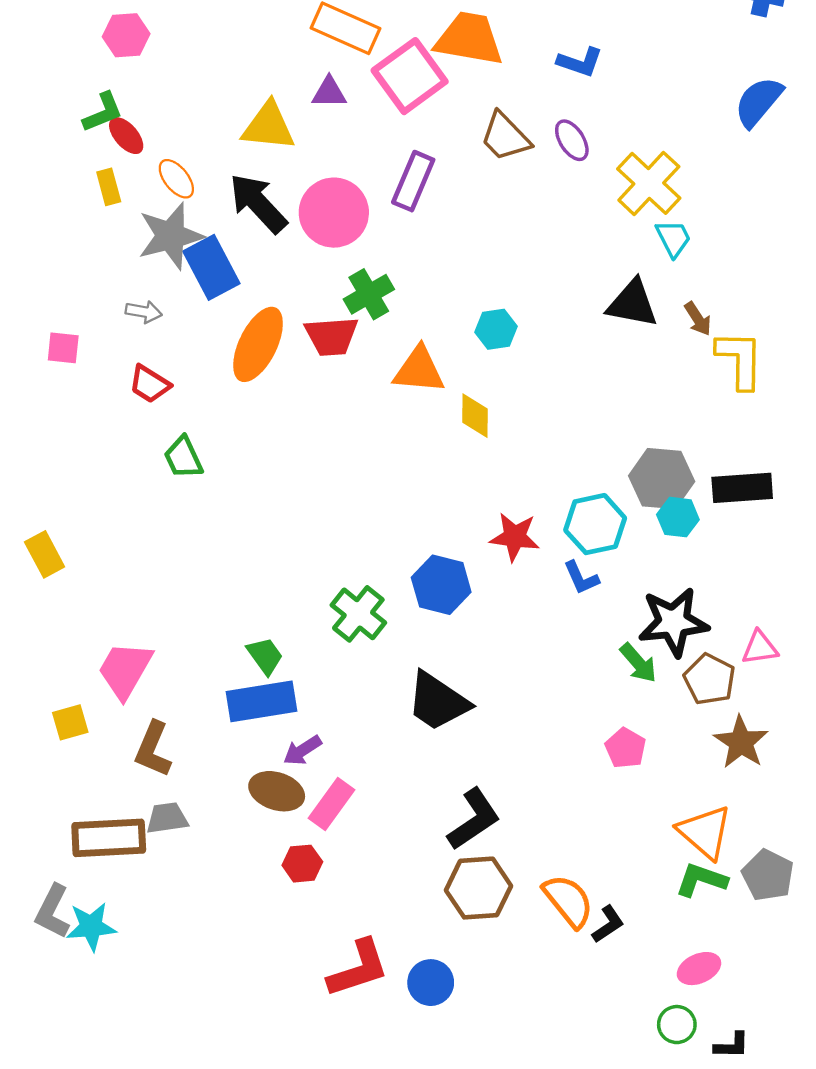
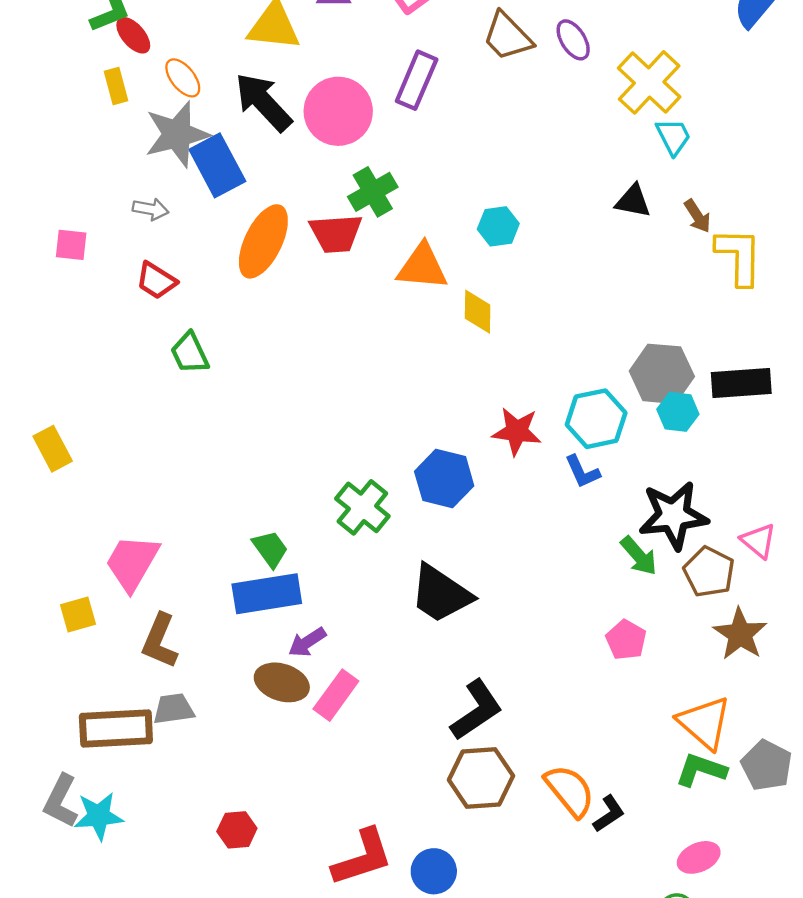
black triangle: (632, 304) -> (633, 201), size x0.7
pink triangle: (760, 648) -> (759, 541), turned 48
red hexagon: (302, 864) -> (237, 830), moved

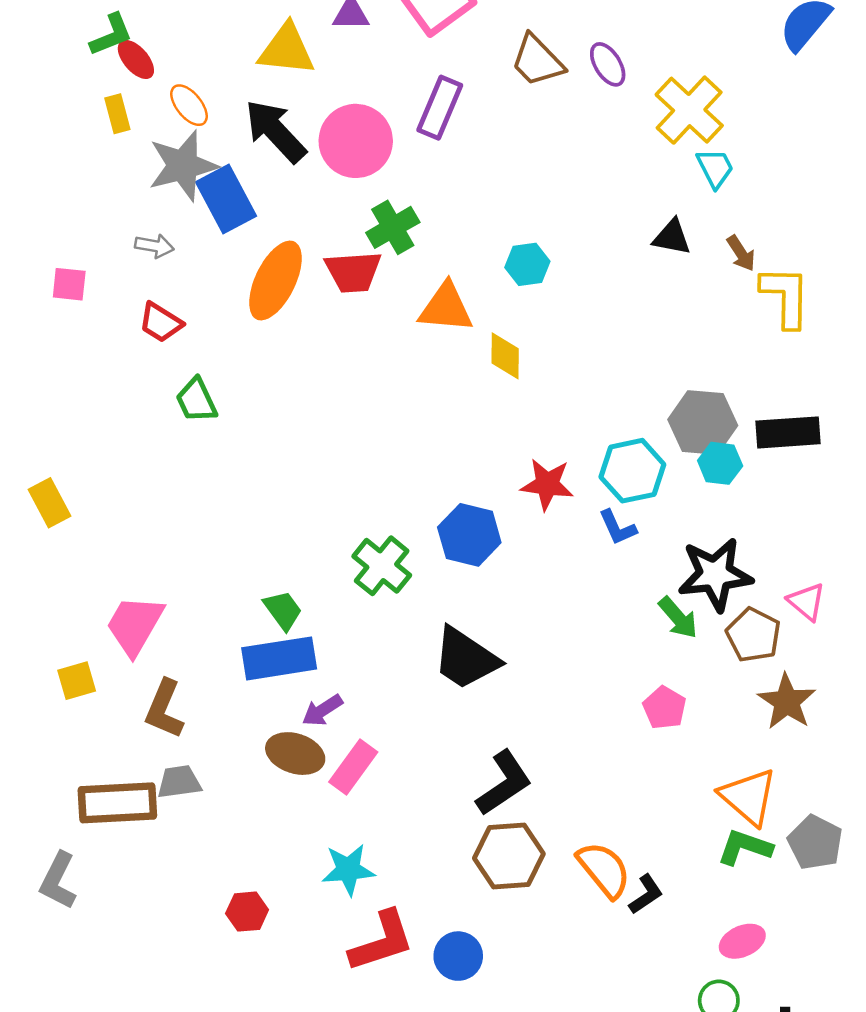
cyan star: (99, 816) -> (348, 870), moved

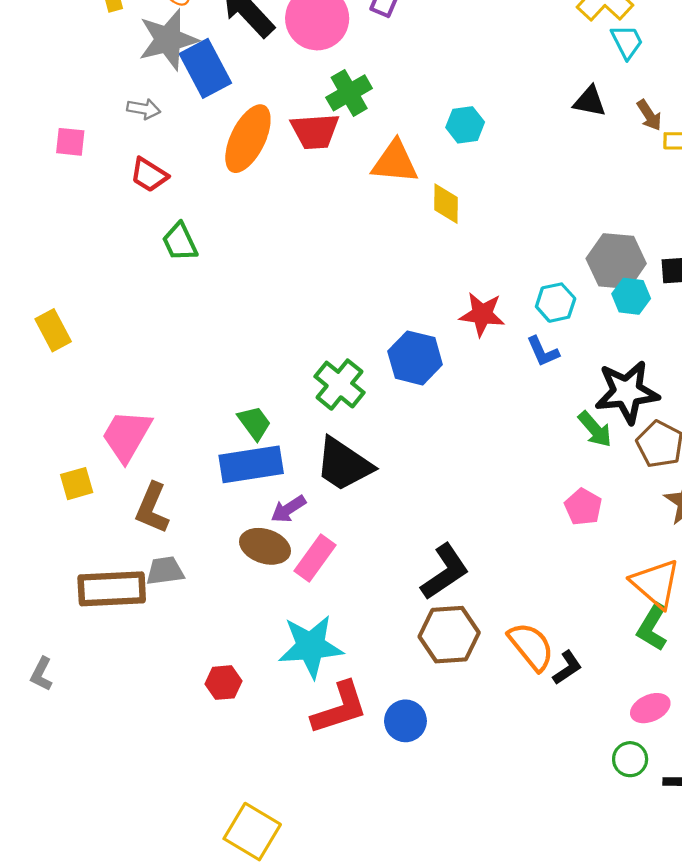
cyan hexagon: (632, 471) -> (556, 303), size x0.7
black trapezoid: (466, 658) -> (344, 464), moved
green L-shape: (745, 847) -> (652, 627), turned -78
cyan star: (348, 870) -> (311, 646), size x1.4
gray L-shape: (58, 881) -> (41, 674), moved, size x0.7

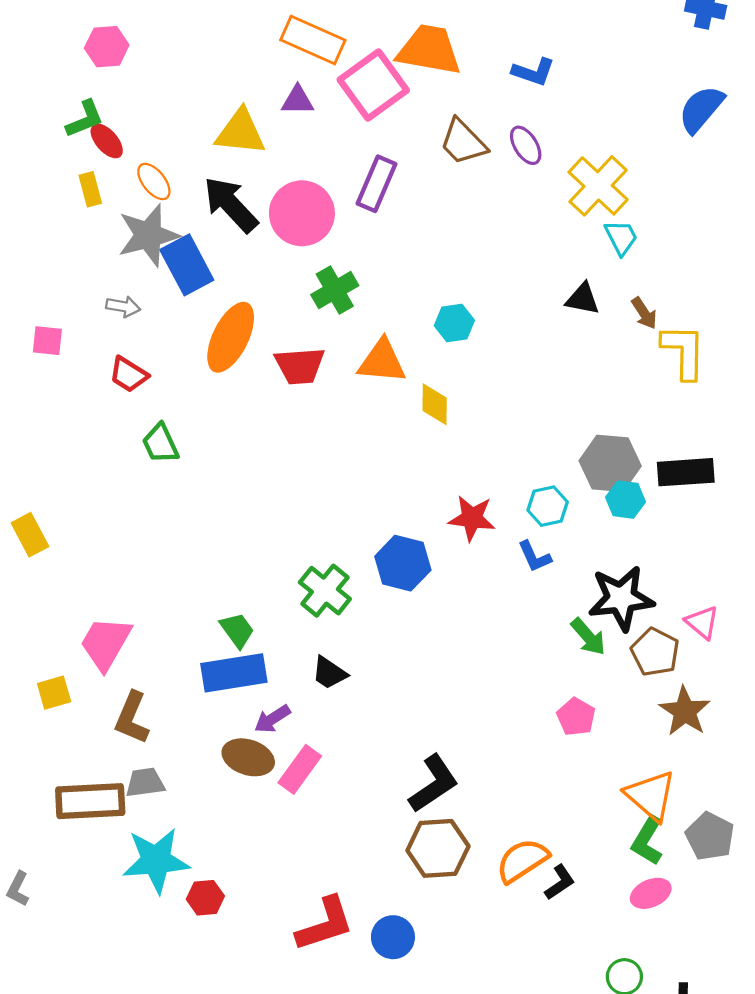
red trapezoid: (315, 131) -> (300, 366), moved
black trapezoid: (344, 464) -> (329, 673), size x0.6
cyan star: (311, 646) -> (156, 860), moved
orange semicircle: (531, 646) -> (522, 860), turned -84
pink ellipse: (650, 708) -> (651, 893), moved

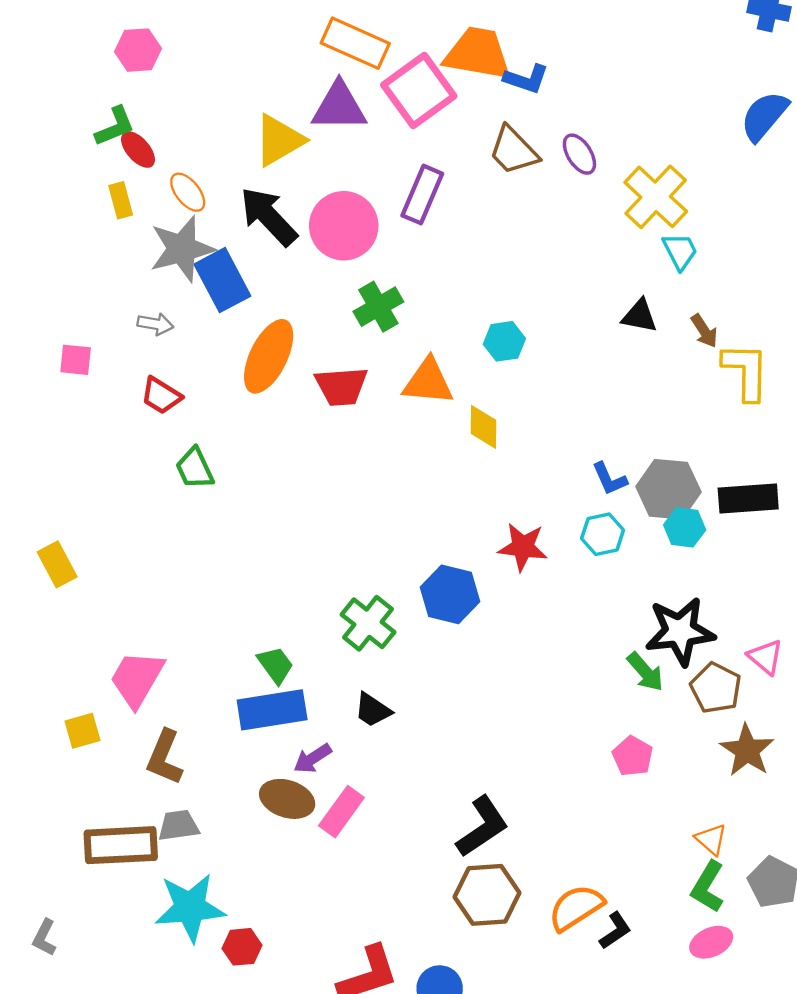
blue L-shape: (533, 72) -> (526, 79), moved
purple triangle: (298, 100) -> (339, 107), size x1.6
yellow triangle: (240, 132) -> (279, 140), turned -36
blue L-shape: (534, 557) -> (609, 479), moved
orange triangle: (651, 796) -> (711, 839), size x0.6

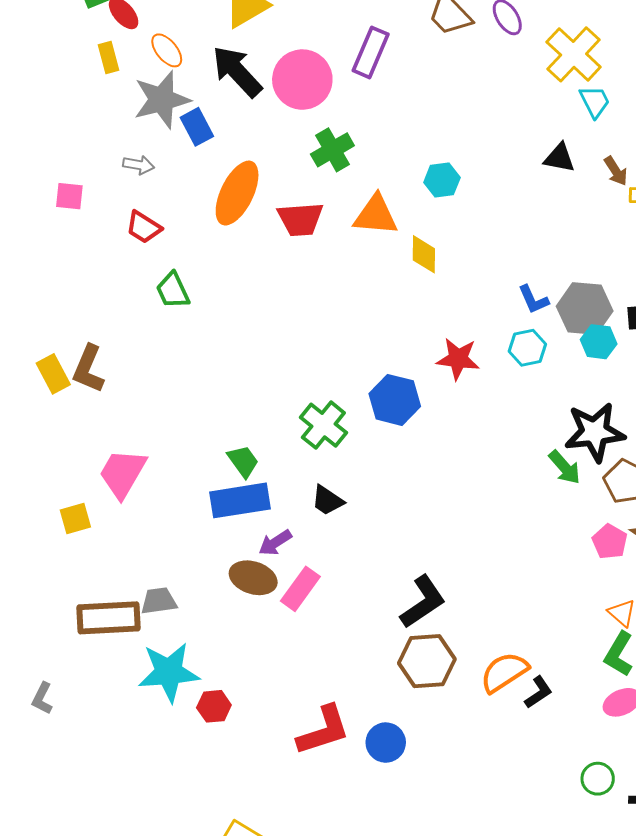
blue rectangle: (222, 280) -> (197, 127), size x0.7
pink pentagon: (633, 756) -> (610, 542), moved
brown L-shape: (165, 757) -> (88, 369), moved

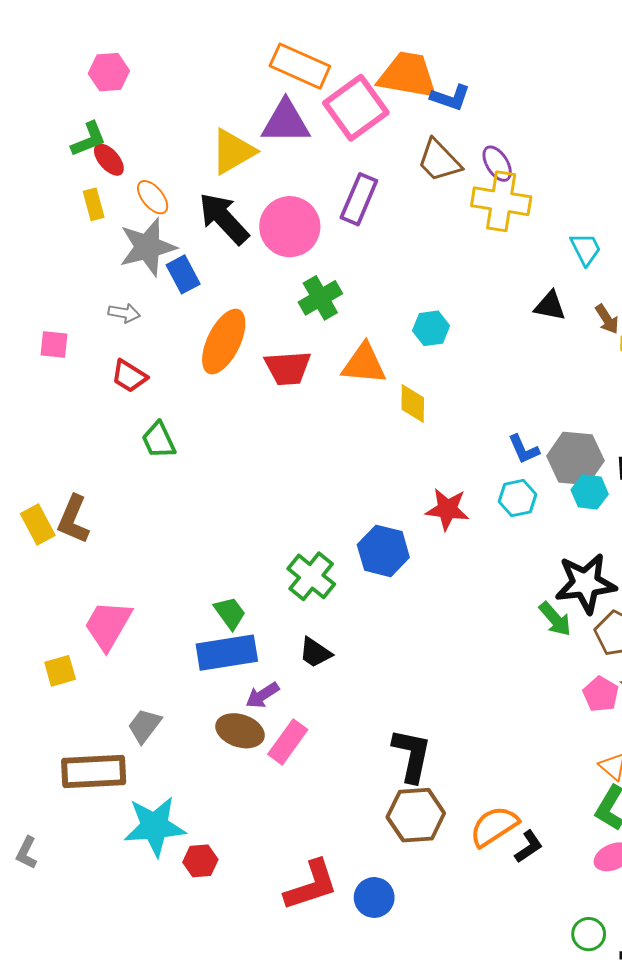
yellow cross: (574, 54) -> (501, 201), moved, turned -34
gray trapezoid: (159, 601) -> (144, 726), moved, turned -45
black L-shape: (423, 602) -> (412, 755), turned -44

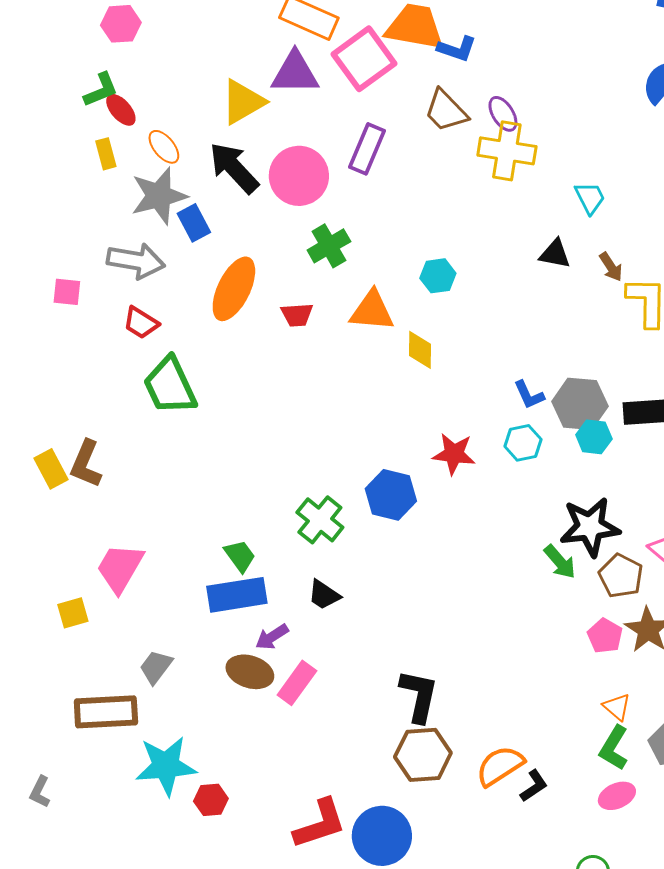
gray arrow: (124, 313) -> (136, 261), size x1.8
red trapezoid: (288, 368) -> (297, 315), size x0.7
green trapezoid: (159, 440) -> (170, 386), size x1.6
blue circle: (374, 897) -> (382, 836), size x1.5

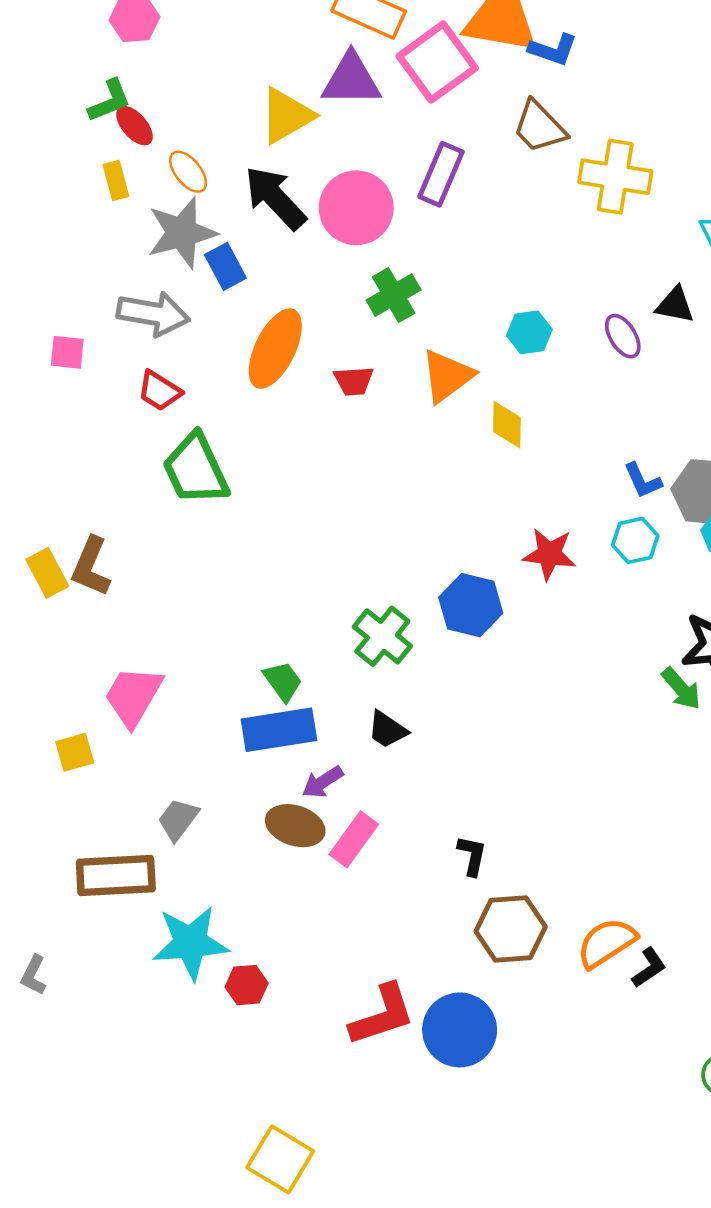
purple ellipse: (503, 114) -> (623, 336), moved
orange triangle: (372, 311) -> (447, 376), turned -42
black L-shape: (419, 696) -> (472, 856), moved, size x0.6

